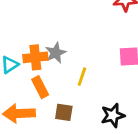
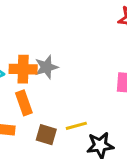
yellow line: (82, 77) -> (76, 126), moved, turned 48

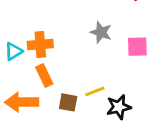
gray star: (46, 67) -> (101, 32), moved, turned -30

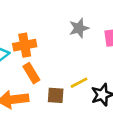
gray star: (101, 32) -> (79, 28), turned -30

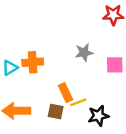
orange rectangle: (31, 73) -> (65, 93), moved

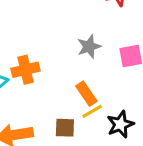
orange rectangle: (65, 93) -> (86, 94), moved

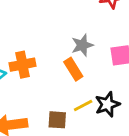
orange rectangle: (86, 94) -> (73, 69), moved
black star: (120, 124) -> (107, 104), moved

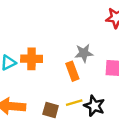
black star: (107, 104) -> (94, 106), turned 30

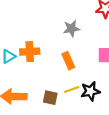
gray star: (84, 53) -> (71, 29), moved
black star: (94, 106) -> (90, 91), turned -30

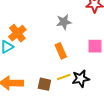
orange cross: (30, 52) -> (17, 33), moved, turned -36

